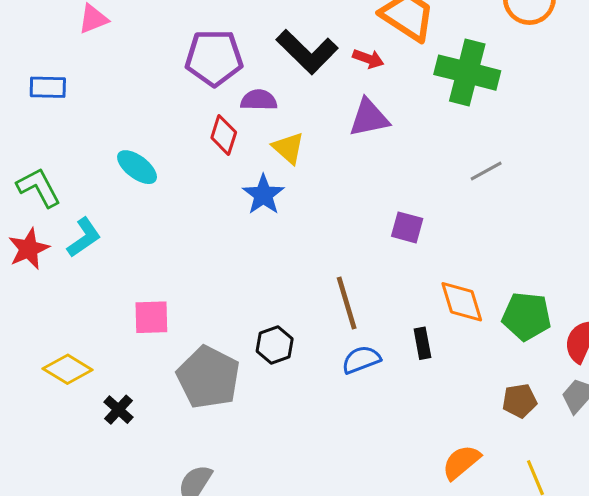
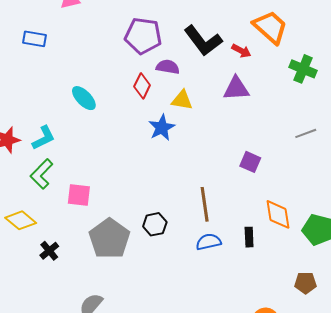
green cross: (467, 73) -> (303, 69), size x0.7
yellow triangle: (288, 148) -> (182, 100), turned -40
green L-shape: (39, 187) -> (42, 174), moved, turned -116

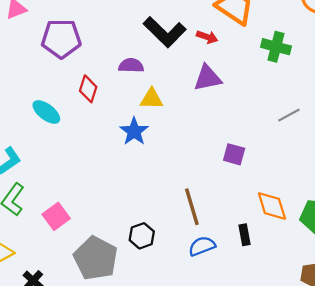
purple pentagon: (143, 36) -> (61, 39), moved
red diamond: (142, 86) -> (88, 89), moved
pink square: (79, 195) -> (56, 216), turned -35

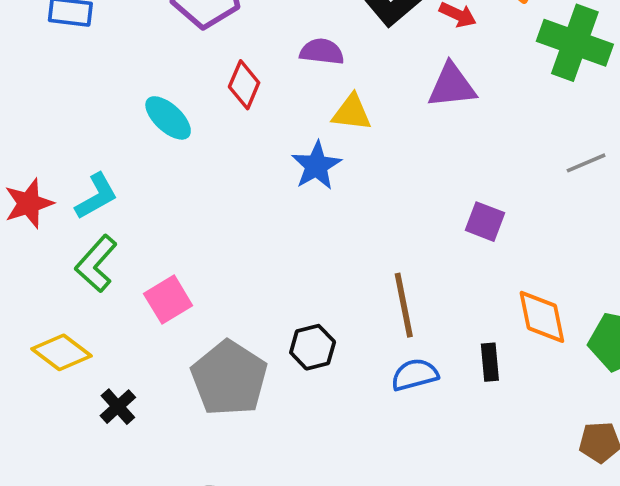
green cross: (276, 47) -> (575, 43), size x1.4

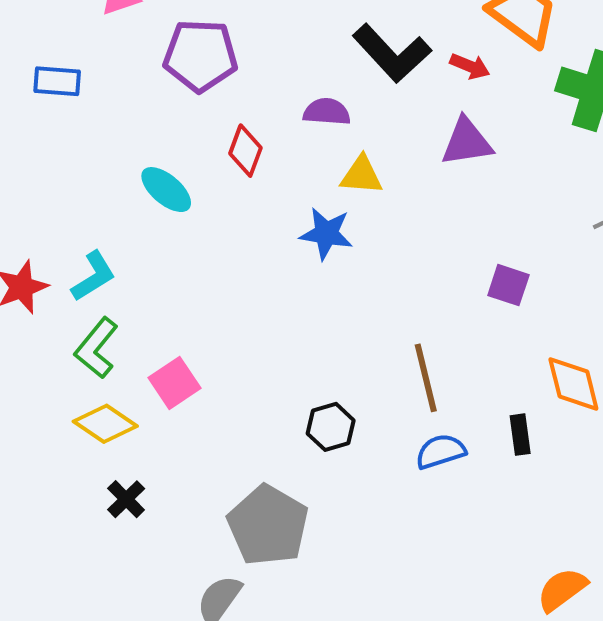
blue star: (316, 166) -> (326, 233), turned -30
yellow diamond: (62, 352) -> (105, 424), moved
gray pentagon: (229, 378) -> (268, 525), moved

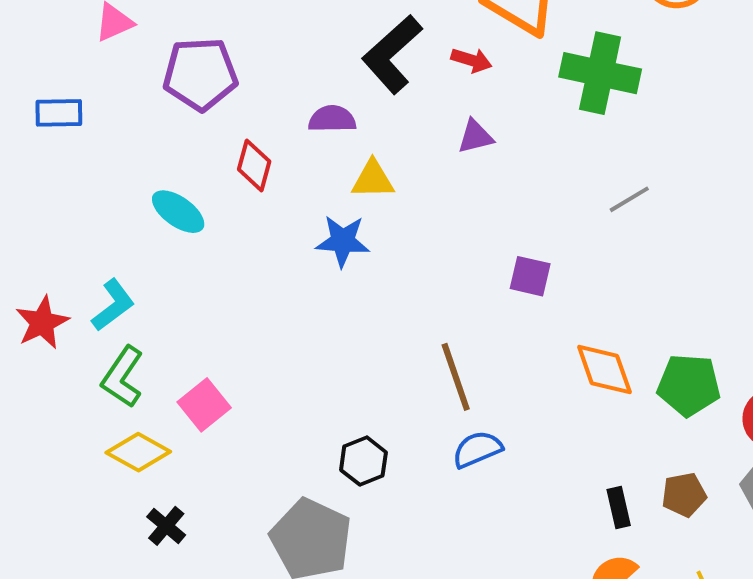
black L-shape: (392, 53) -> (392, 54), turned 96
purple triangle: (467, 142) -> (475, 136), size x0.7
black hexagon: (331, 427) -> (363, 461), moved
black rectangle: (520, 435) -> (619, 507), moved

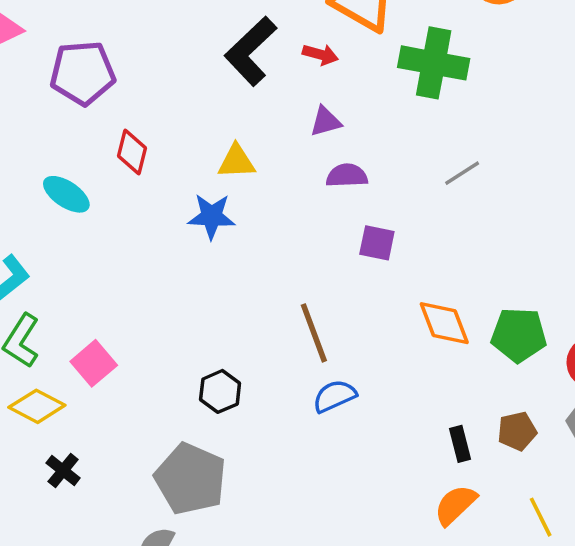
purple semicircle: (332, 119) -> (347, 176), moved
black hexagon: (363, 461) -> (220, 391), moved

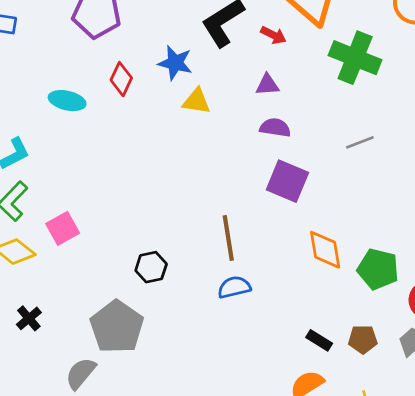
cyan ellipse: (66, 194) -> (67, 101), turned -32
blue star: (212, 216) -> (175, 63), moved
purple square: (377, 243) -> (287, 181), size x1.5
black rectangle: (460, 444) -> (319, 340), turned -55
black cross: (63, 470) -> (29, 318), moved

